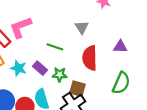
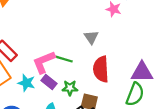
pink L-shape: (21, 27) -> (44, 62), moved
purple triangle: (120, 47) -> (142, 72), moved, size x1.5

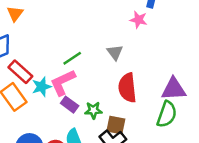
green line: (64, 59) -> (72, 58), moved, turned -48
cyan star: (26, 83) -> (42, 87), moved, turned -30

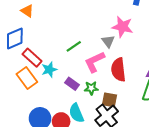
orange triangle: (15, 14) -> (27, 11), turned -32
pink star: (139, 20) -> (122, 27), moved, size x1.5
pink L-shape: (63, 83) -> (95, 62), moved

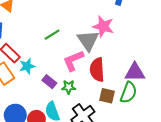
gray triangle: (108, 41) -> (88, 40), size x1.6
green line: (74, 46) -> (52, 35), moved
brown square: (109, 100) -> (107, 96), moved

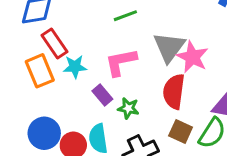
pink star: (103, 26) -> (192, 57), moved
green line: (52, 35) -> (125, 16), moved
pink L-shape: (73, 61) -> (121, 62), moved

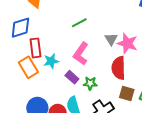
red rectangle: (55, 43) -> (35, 48), turned 36
gray triangle: (169, 47) -> (111, 39), size x0.6
pink L-shape: (121, 62) -> (81, 54), turned -35

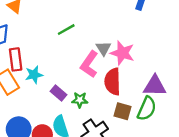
pink L-shape: (81, 54) -> (89, 64), moved

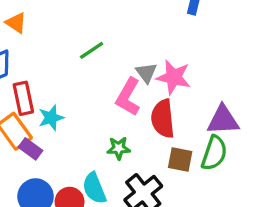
purple rectangle: (58, 93) -> (30, 149), moved

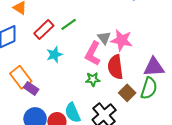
red rectangle: (23, 98) -> (44, 30), moved, turned 60
cyan star: (51, 118) -> (54, 55), moved
green star: (119, 148) -> (93, 79), moved
brown square: (180, 160) -> (127, 93), turned 35

